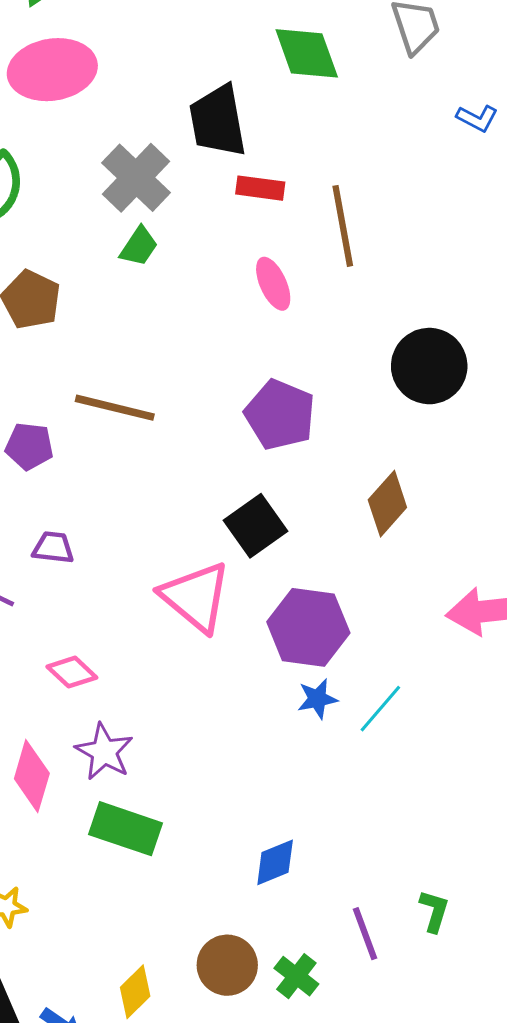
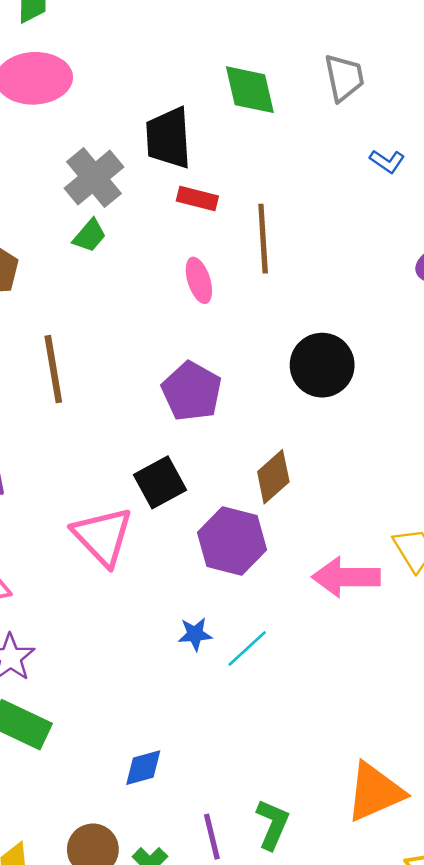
brown line: (115, 408) -> (53, 369), turned 60
purple hexagon: (308, 627) -> (232, 541), moved
green L-shape: (434, 911) -> (273, 824), size x1.4

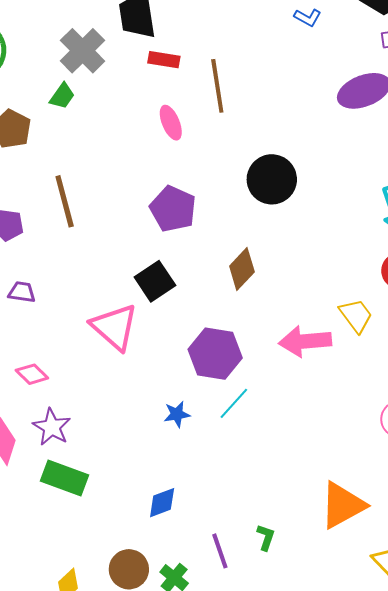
green trapezoid: (90, 236) -> (62, 96), moved
purple hexagon: (232, 541) -> (215, 354), moved
blue star: (195, 634) -> (177, 414), moved
green L-shape: (273, 824) -> (266, 537), size x0.7

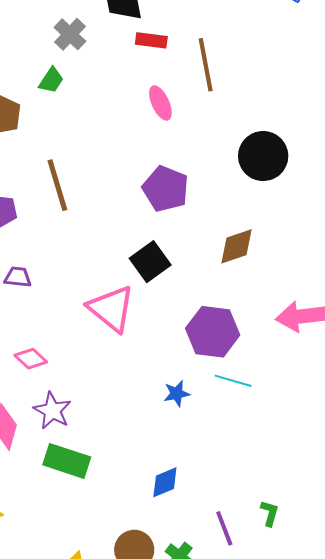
gray cross: (83, 51) -> (70, 34), size x0.7
brown diamond: (242, 269) -> (237, 246), turned 30
cyan line: (234, 403) -> (233, 381), turned 66

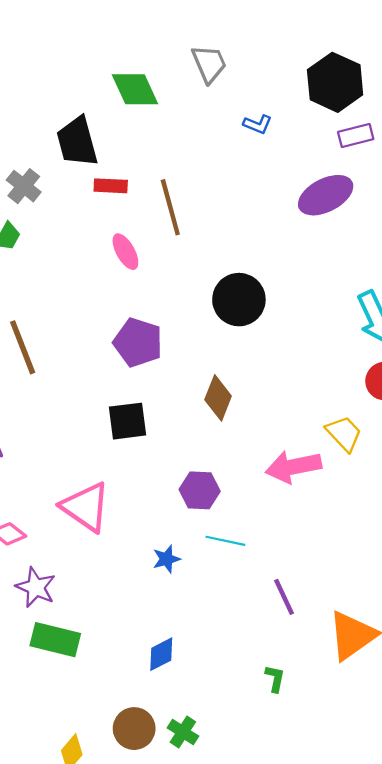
brown diamond: (237, 246) -> (218, 398), turned -45
black square: (150, 262) -> (128, 421), turned 33
pink triangle: (111, 309) -> (86, 507), moved
purple hexagon: (213, 332) -> (200, 490), size x0.7
purple line: (224, 528) -> (284, 597), moved

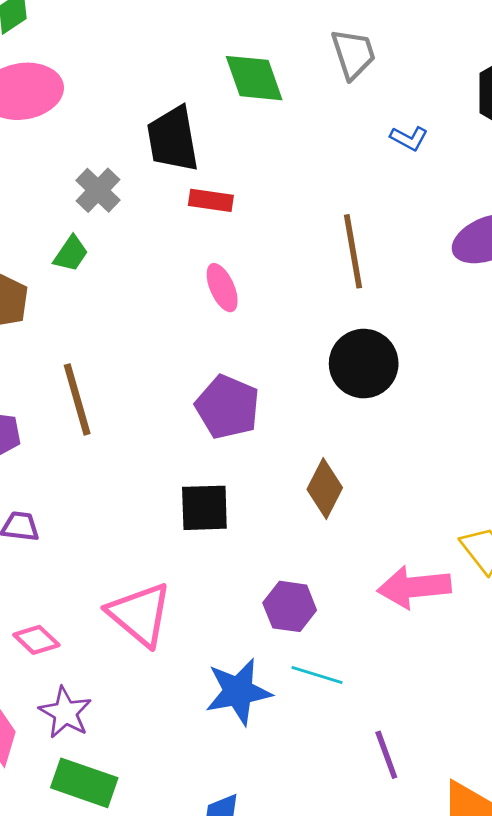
brown line: (170, 207) -> (353, 251), moved
blue star: (166, 559) -> (238, 692), size x1.8

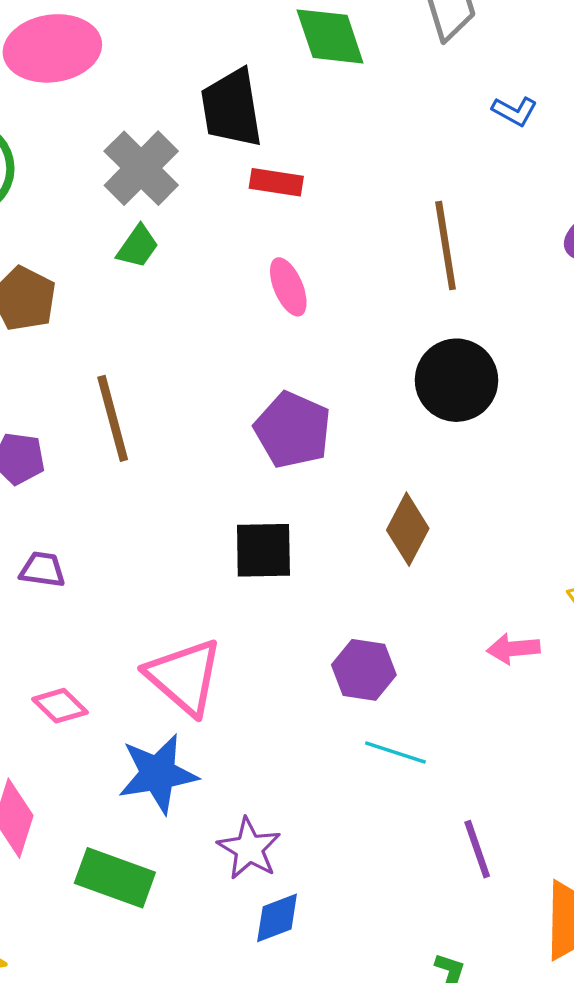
gray cross: (98, 190) -> (141, 168), size x1.4
green trapezoid: (71, 254) -> (138, 247), moved
pink arrow: (414, 587) -> (513, 649), size x0.6
blue star: (238, 692) -> (158, 774), moved
purple star: (65, 713) -> (249, 849), moved

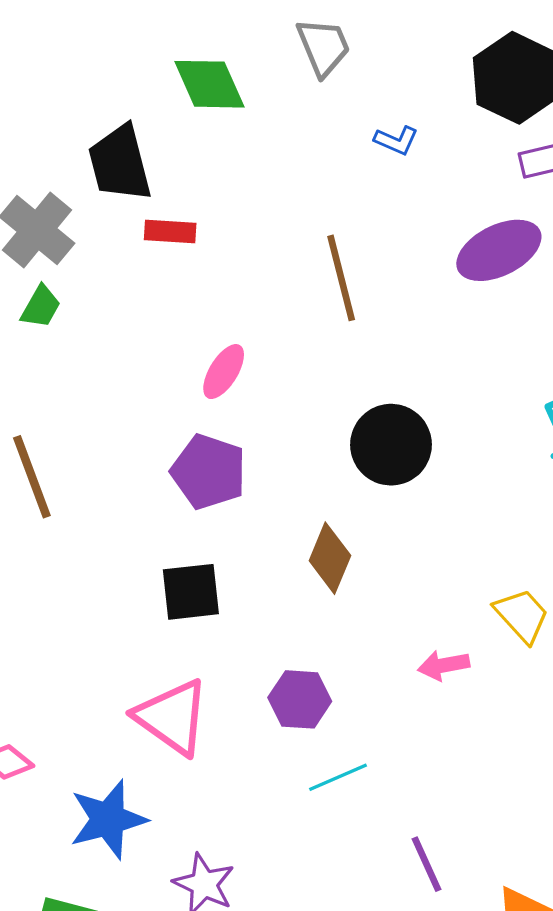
pink ellipse: (288, 287) -> (224, 372), moved, turned 60
black circle: (457, 380) -> (391, 445), moved
pink triangle: (184, 677) -> (172, 717), moved
cyan line: (395, 752) -> (338, 777), turned -36

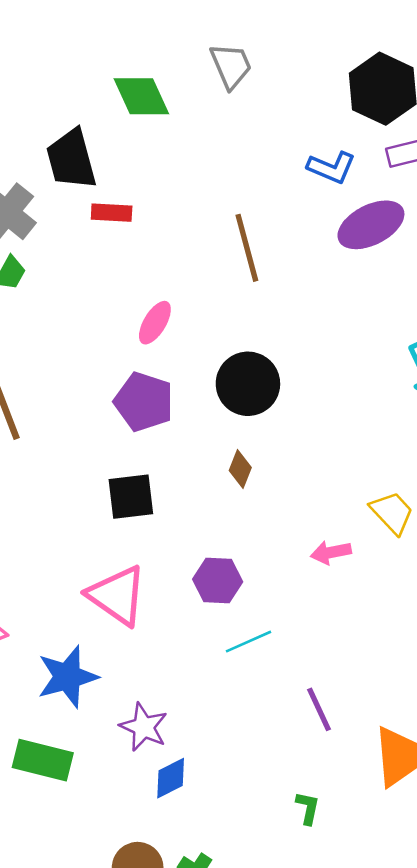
blue L-shape: (396, 140) -> (332, 167), moved, size x1.4
black circle: (391, 445) -> (248, 384), moved
brown diamond: (330, 558) -> (240, 469), size x0.7

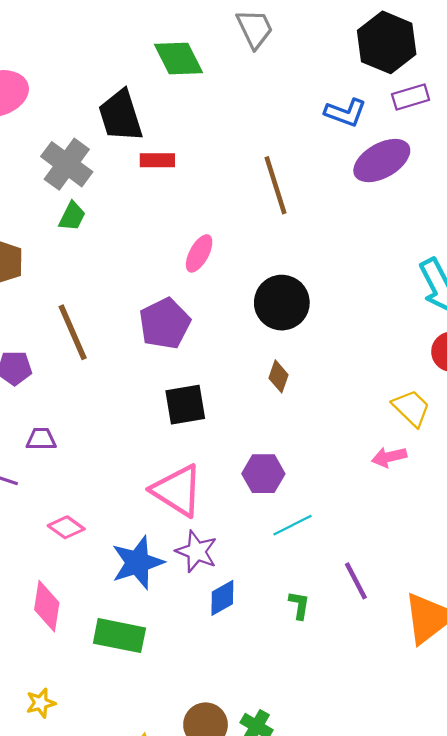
purple pentagon: (144, 402) -> (165, 323), moved, turned 30
pink arrow: (331, 552) -> (389, 457), moved
purple star: (144, 727) -> (197, 551), moved
blue diamond: (171, 778) -> (222, 598), moved
green L-shape: (308, 808) -> (299, 605), moved

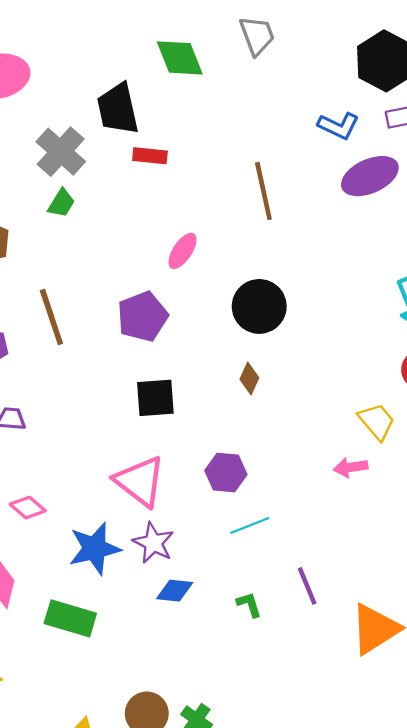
blue diamond: (222, 598) -> (175, 591), turned 30
green L-shape: (299, 605) -> (249, 605), turned -32

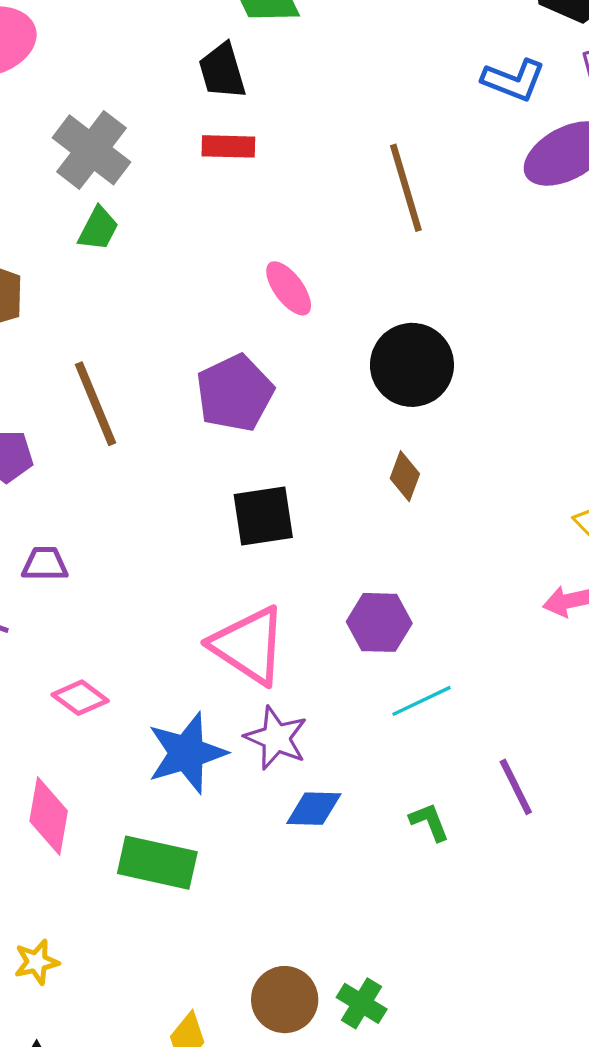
black trapezoid: (118, 109) -> (222, 71), moved, size x0.7
pink ellipse: (182, 251) -> (289, 288), turned -66

